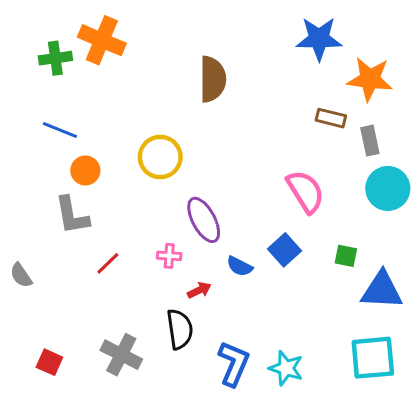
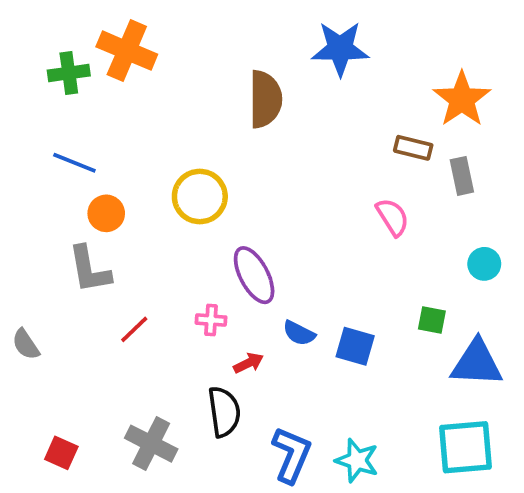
blue star: (319, 39) -> (340, 49), moved
orange star: (370, 79) -> (462, 99), turned 30
cyan circle: (388, 188) -> (484, 264), moved, size x0.6
pink semicircle: (305, 191) -> (393, 217), moved, size x0.7
blue square: (285, 250) -> (355, 346), moved, turned -32

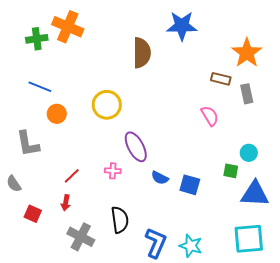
cyan circle: (484, 264) -> (249, 153), moved
gray L-shape: (89, 270) -> (28, 144), moved
red arrow: (248, 363) -> (66, 203), moved, turned 126
red square: (61, 453) -> (33, 214), moved

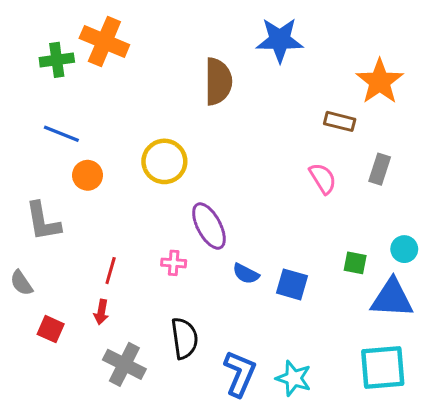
gray rectangle: (247, 94) -> (380, 169), moved, turned 30
cyan circle: (249, 153) -> (404, 249), moved
red line: (72, 176) -> (111, 271), turned -30

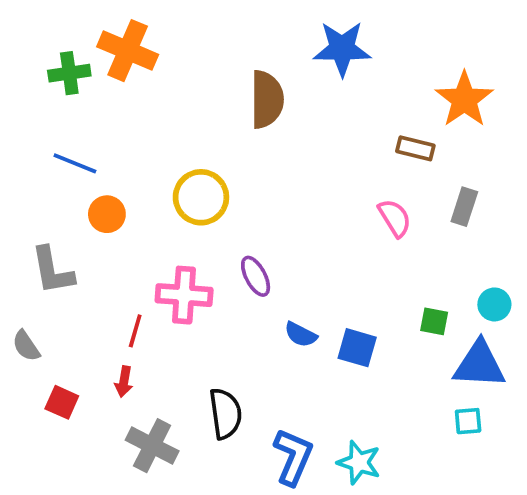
purple ellipse: (209, 226) -> (256, 276), size x0.7
pink cross: (174, 263) -> (184, 295), moved, size x1.8
cyan square: (383, 367) -> (468, 421), moved, size x0.5

